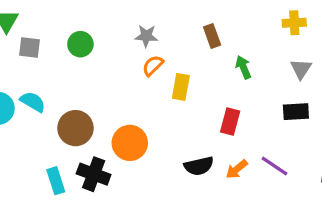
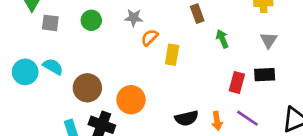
gray star: (146, 36) -> (134, 18), moved
red rectangle: (230, 122) -> (237, 83), moved
orange arrow: (237, 169) -> (217, 121), turned -60

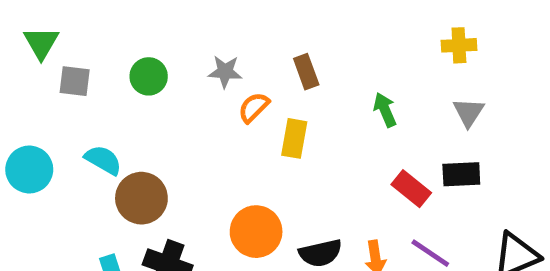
brown rectangle: (197, 14) -> (306, 72), moved
cyan semicircle: (53, 67) -> (103, 160), moved
red rectangle: (237, 83) -> (411, 189), turned -66
orange circle: (131, 100) -> (256, 232), moved

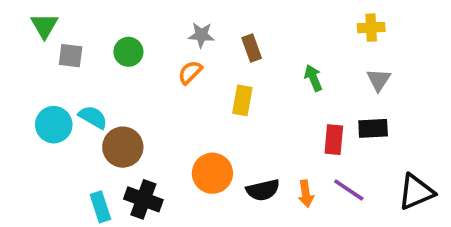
gray star: (225, 72) -> (201, 35), moved
orange semicircle: (254, 107) -> (190, 72), moved
cyan circle: (29, 169) -> (54, 125), moved
red rectangle: (411, 189) -> (334, 140), turned 56

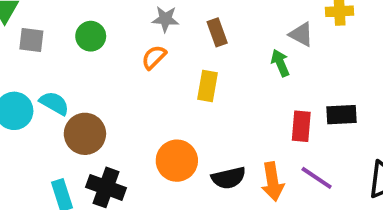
gray triangle: (379, 80) -> (301, 34), moved, turned -35
orange arrow: (306, 194) -> (273, 182), size x1.4

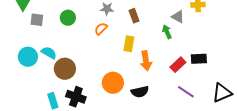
red rectangle: (301, 126) -> (178, 65), turned 42
orange arrow: (273, 182) -> (146, 61), moved

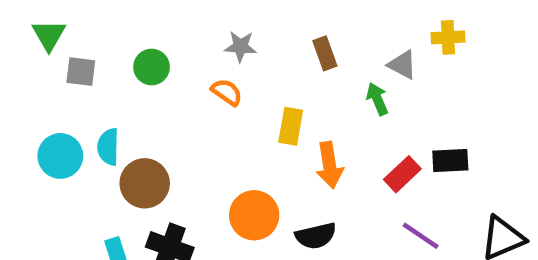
brown rectangle: (134, 16) -> (325, 53), moved
orange semicircle: (101, 29) -> (227, 92), turned 80
cyan semicircle: (49, 53) -> (108, 147), turned -119

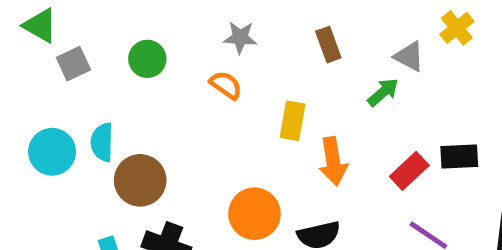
green triangle: (49, 35) -> (40, 26), turned -30
yellow cross: (448, 37) -> (457, 28), turned -36
gray square: (81, 72) -> (73, 64), turned -32
green arrow: (377, 99) -> (383, 92), turned 72

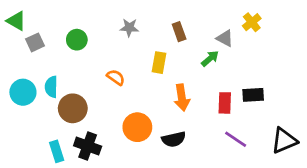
orange semicircle: (226, 85) -> (116, 77), moved
yellow rectangle: (293, 121) -> (159, 63), moved
red rectangle: (409, 171) -> (225, 103), turned -45

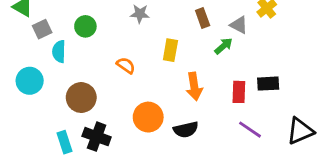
brown rectangle: (179, 32) -> (203, 18), moved
cyan semicircle: (51, 87) -> (59, 51), moved

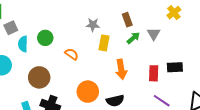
gray star: (140, 14) -> (93, 25), moved
gray triangle: (239, 25) -> (154, 34), moved, turned 32
green circle: (85, 26) -> (45, 38), moved
green arrow: (224, 46) -> (133, 38), moved

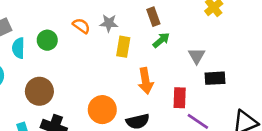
gray triangle: (154, 34) -> (197, 56), moved
orange semicircle: (72, 54) -> (81, 26), moved
red rectangle: (154, 73) -> (180, 98), moved

